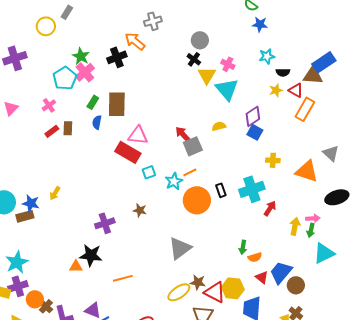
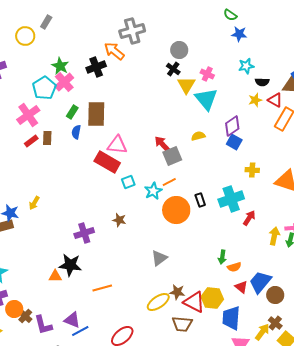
gray cross: (153, 21) -> (132, 31), size x1.4
pink cross: (49, 105) -> (28, 115), size x1.6
gray triangle: (180, 248) -> (159, 258), size x0.7

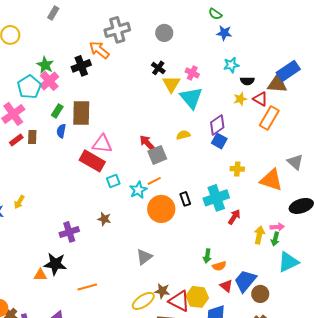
gray rectangle: (46, 22) -> (53, 13), moved
gray circle: (179, 50) -> (164, 33), moved

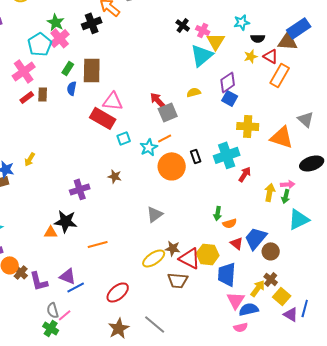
black cross: (158, 68) -> (183, 25), moved
yellow triangle: (171, 84) -> (216, 41), moved
cyan triangle: (191, 98) -> (202, 55), turned 30
yellow cross: (237, 169) -> (248, 126), size x1.5

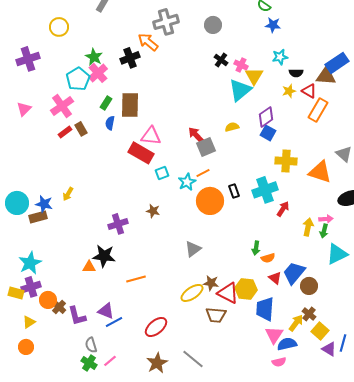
brown rectangle: (43, 94) -> (81, 129), turned -32
pink line: (65, 315) -> (110, 361), moved

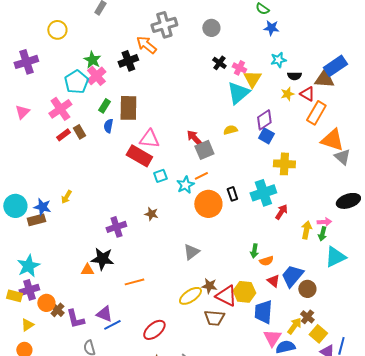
orange triangle: (320, 172) -> (332, 140), moved

